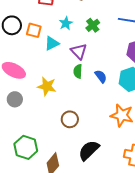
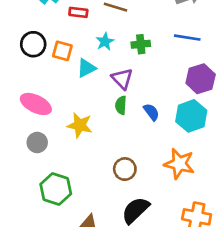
green cross: (93, 25) -> (141, 44), turned 32
brown circle: (70, 119) -> (125, 169), moved
green hexagon: (26, 147) -> (56, 189), moved

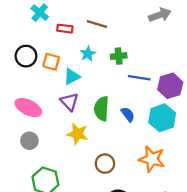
blue line: (187, 38) -> (139, 78), moved
purple triangle: (122, 79) -> (69, 102), moved
green semicircle: (121, 105) -> (101, 109), size x1.5
yellow star: (80, 125) -> (77, 134), moved

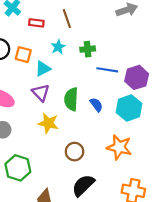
brown line: (97, 24) -> (67, 19), turned 54

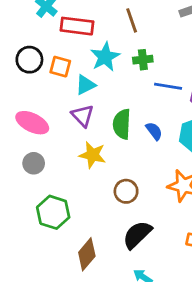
brown line: (67, 19) -> (132, 20), moved
red rectangle: (36, 23) -> (77, 26), size x1.6
cyan star: (58, 47) -> (105, 57), size x1.5

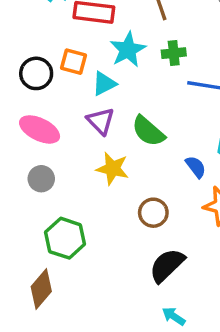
black circle: (29, 60) -> (36, 73), moved
green semicircle: (122, 124) -> (148, 131), turned -52
blue semicircle: (154, 131) -> (196, 167), moved
brown diamond: (87, 254) -> (41, 289), moved

